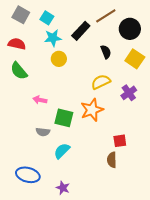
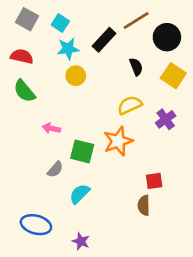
gray semicircle: (43, 132) -> (55, 169), turned -56

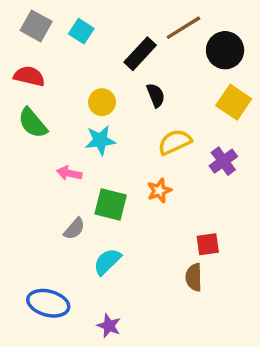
cyan star: (68, 49) -> (100, 140), moved
black semicircle: (136, 67) -> (156, 95), moved
orange star: (118, 141) -> (159, 191), size x0.6

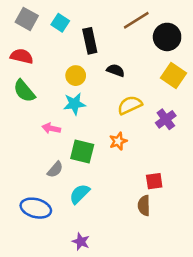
black rectangle: (140, 54) -> (90, 41), moved, turned -55
black semicircle: (156, 95) -> (116, 70), turned -48
blue ellipse: (48, 303) -> (36, 208), moved

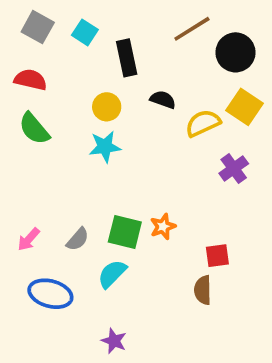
yellow semicircle: (130, 105) -> (203, 123), moved
pink arrow: (51, 128) -> (29, 239), moved, turned -60
orange star: (118, 141) -> (163, 227), moved
green square: (82, 151) -> (125, 232), moved

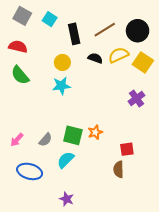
brown line: (192, 29) -> (105, 30), moved
yellow semicircle: (203, 123) -> (118, 55), moved

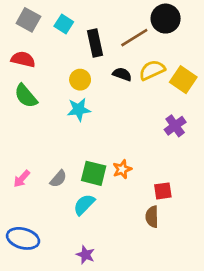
black circle: (138, 31) -> (166, 19), moved
blue ellipse: (30, 171) -> (23, 238), moved

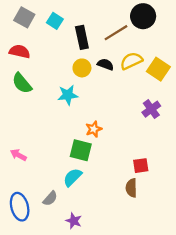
yellow circle: (80, 80) -> (82, 68), moved
orange star: (122, 169) -> (94, 129), moved
pink arrow: (22, 179) -> (18, 155), turned 77
gray semicircle: (58, 179) -> (50, 198), moved
blue ellipse: (23, 238) -> (20, 207), turned 60

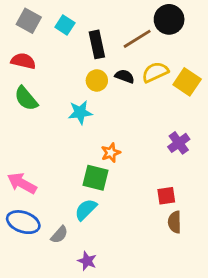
purple cross: (151, 109) -> (179, 143), moved
pink arrow: (18, 155) -> (22, 183), size x1.5
brown semicircle: (131, 188) -> (175, 222), moved
blue ellipse: (20, 207) -> (23, 222), moved, turned -56

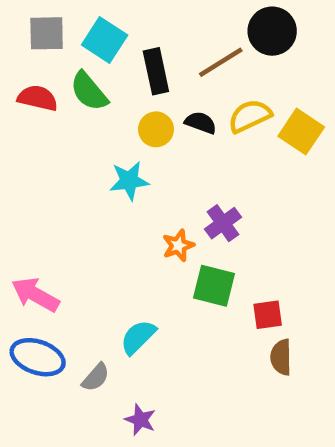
gray square: (29, 21) -> (47, 33), turned -30
cyan square: (65, 25) -> (105, 40), size x1.4
green semicircle: (26, 99) -> (89, 91), moved
purple cross: (179, 143) -> (223, 223), moved
green square: (95, 178) -> (214, 286), moved

